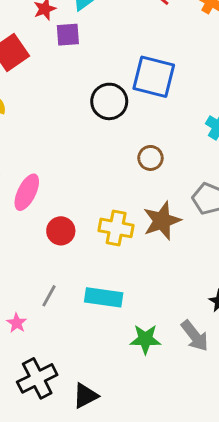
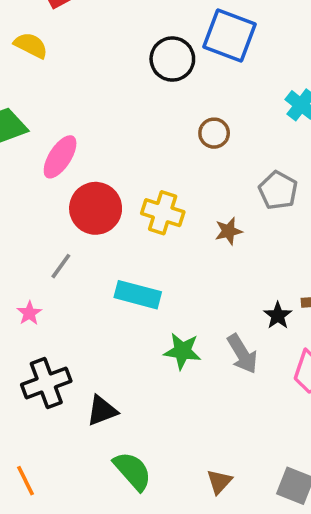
brown star: (162, 221) -> (229, 231), moved, size x0.6
red circle: (61, 231) -> (96, 208), size x1.5
gray line: (49, 296) -> (61, 266), moved

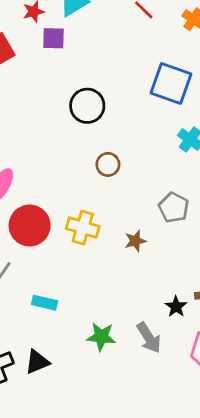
blue square: (230, 36) -> (171, 83), moved
brown circle: (214, 133) -> (108, 164), moved
cyan rectangle: (138, 295) -> (45, 303), moved, size x0.7
black triangle: (102, 411) -> (37, 362), moved

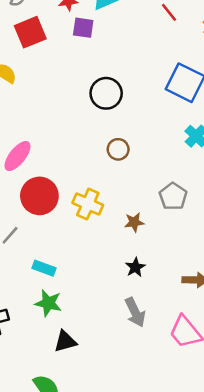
black star: (176, 307) -> (135, 267), moved
green star: (101, 337) -> (48, 303), moved
black triangle: (37, 362) -> (65, 341), moved

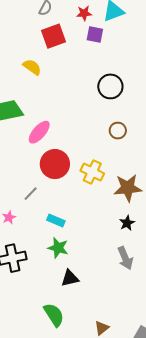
brown star: (134, 222) -> (128, 188), size x1.8

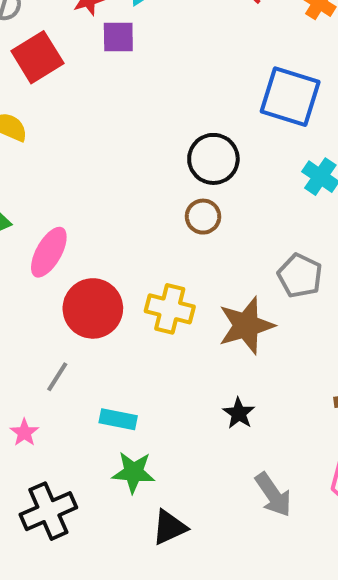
black circle: (110, 86) -> (213, 159), moved
black star: (127, 223) -> (239, 413), moved
gray arrow: (125, 258) -> (273, 495), moved

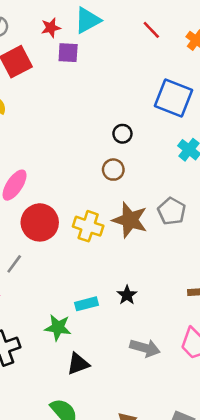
black circle: (213, 159) -> (122, 134), size x0.6
brown star: (246, 326) -> (130, 220), moved, turned 30
cyan rectangle: (118, 419) -> (87, 304), moved, turned -30
gray arrow: (273, 495) -> (145, 348), turned -44

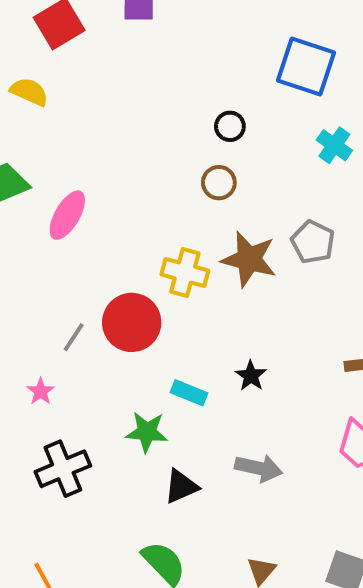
red circle: (40, 222) -> (132, 322), moved
cyan rectangle: (87, 304) -> (189, 393), turned 40
gray arrow: (145, 348) -> (259, 468), moved

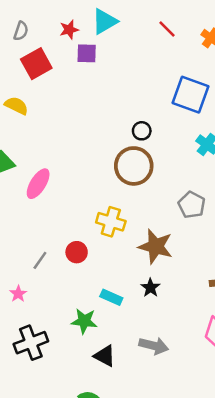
brown circle: (219, 183) -> (134, 166), size x1.8
brown star: (249, 259) -> (156, 246), moved
red circle: (132, 322) -> (77, 252), size x0.6
black triangle: (181, 486) -> (105, 356), turned 50

